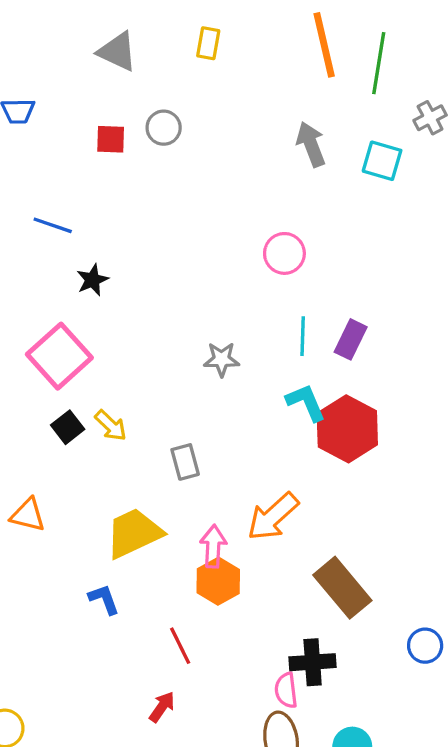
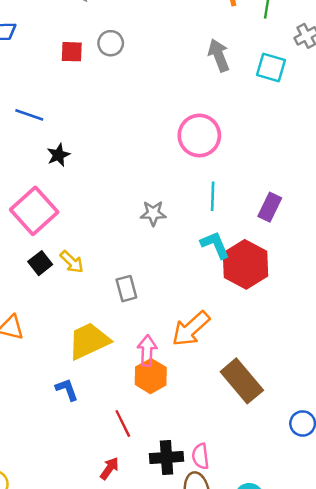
pink circle: (284, 253) -> (199, 136), size x1.4
purple rectangle: (351, 339) -> (270, 207), moved
black cross: (313, 662) -> (167, 457), moved

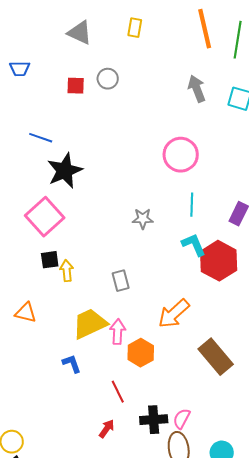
black star: (58, 155) -> (65, 171), size x1.8
yellow arrow: (72, 262) -> (67, 271), moved, turned -140
black square: (40, 263) -> (50, 260), turned 30
pink arrow: (147, 351) -> (118, 332), moved
pink semicircle: (201, 456) -> (182, 419), turned 35

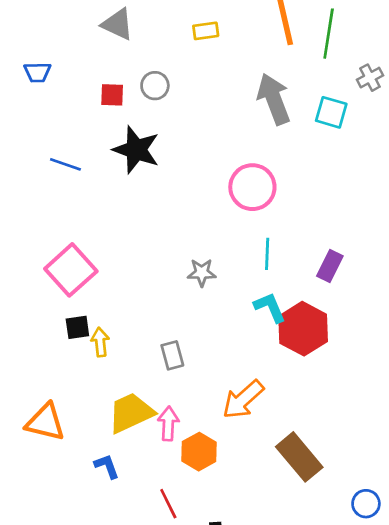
yellow rectangle: (135, 28) -> (206, 31), moved, turned 72
gray arrow: (197, 89) -> (274, 99), size x1.4
black star: (65, 171) -> (136, 150), moved, turned -30
orange triangle: (26, 313) -> (45, 422), moved, size x1.4

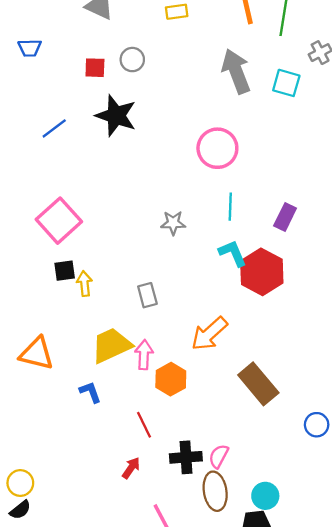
blue line: (65, 164) -> (54, 128), turned -56

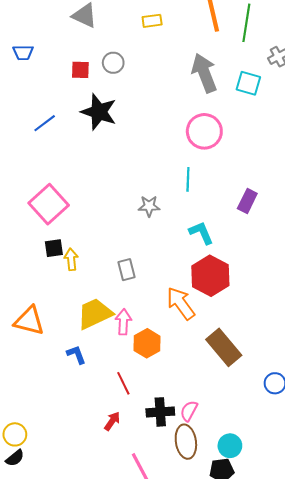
pink circle: (217, 148) -> (204, 131), moved
cyan line: (230, 207) -> (188, 179), moved
red hexagon: (262, 272) -> (210, 276), moved
orange arrow: (209, 334) -> (181, 303), turned 96

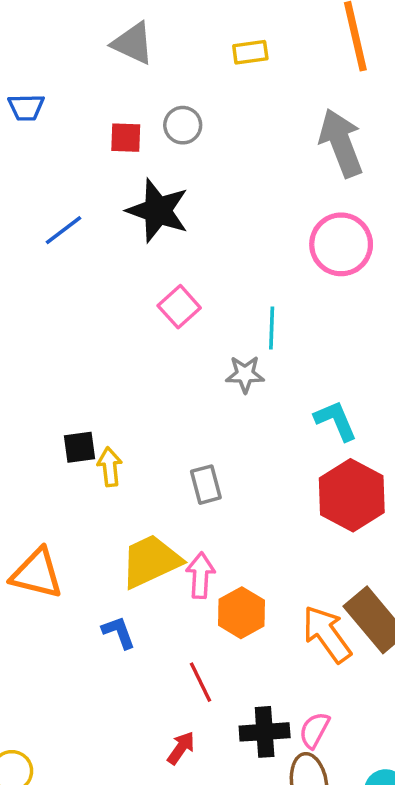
cyan line: (188, 179) -> (272, 328), moved
pink square: (49, 204) -> (179, 307), moved, size x0.6
orange arrow: (181, 303) -> (327, 634), moved

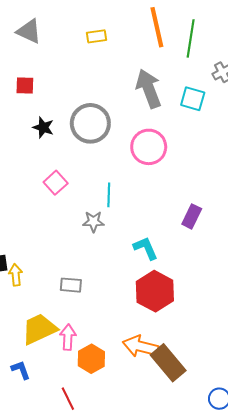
gray circle: (183, 125) -> (90, 123), moved, size x1.8
black star: (158, 211) -> (43, 127), size x0.6
gray rectangle: (206, 485) -> (71, 285), turned -70
orange arrow: (327, 634) -> (140, 346), moved, turned -40

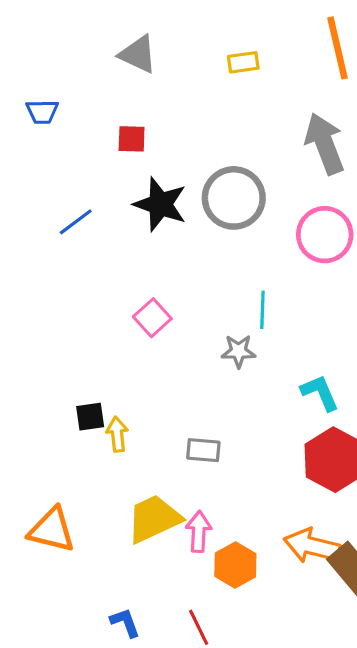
black star: (43, 127) -> (160, 204), size x1.6
pink square: (56, 183) -> (152, 318), moved
blue L-shape: (21, 370) -> (125, 623), moved

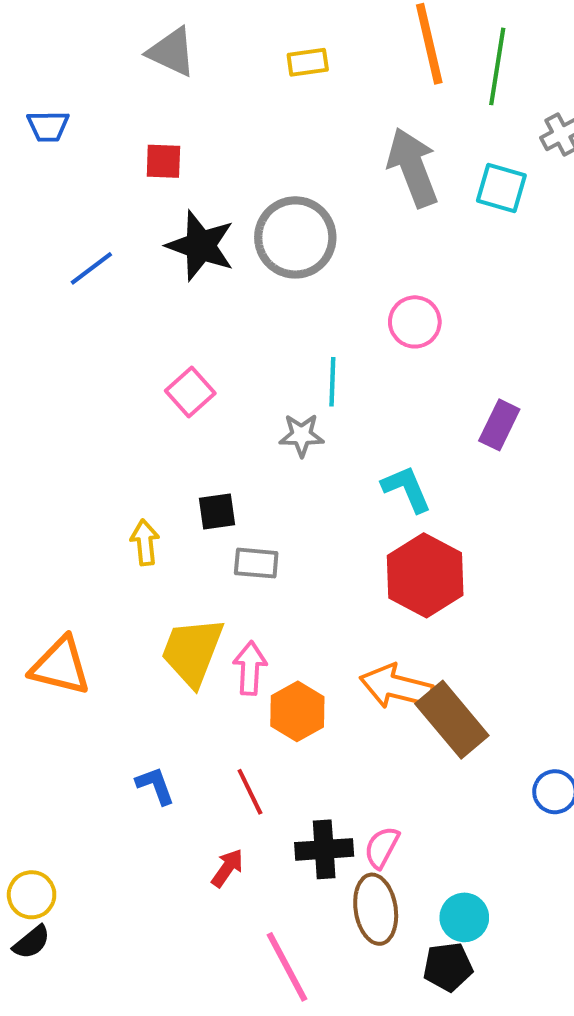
pink circle: (325, 235) -> (415, 322), moved, size x0.7
black square: (90, 417) -> (217, 512), moved
yellow trapezoid: (154, 519) -> (192, 652), turned -44

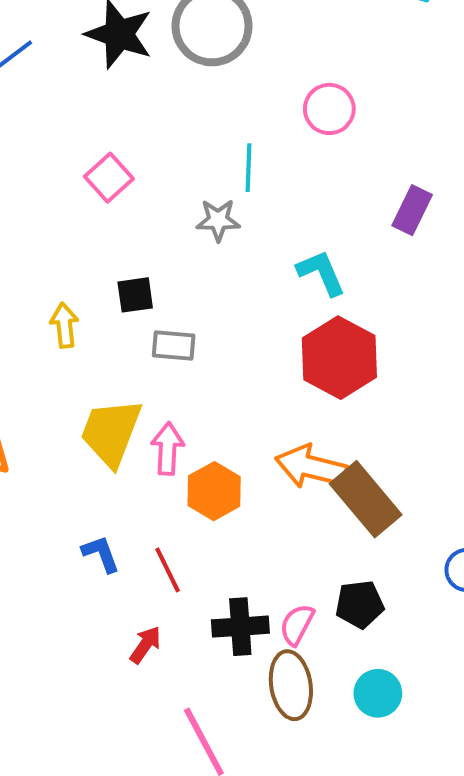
blue L-shape: (155, 786) -> (101, 554), moved
black pentagon: (448, 967) -> (360, 604), moved

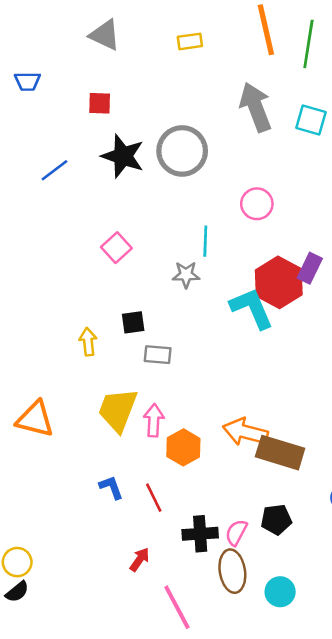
cyan L-shape: (321, 273) -> (252, 308), size x1.4
red hexagon: (339, 358) -> (279, 282), moved
brown rectangle: (366, 499) -> (280, 453), turned -33
red arrow: (145, 645) -> (140, 560), moved
cyan circle: (378, 693) -> (280, 592), moved

